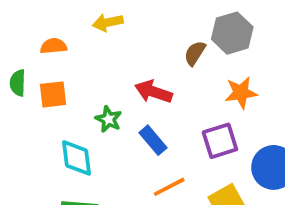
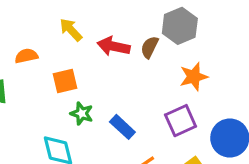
yellow arrow: (108, 22) -> (71, 30), turned 65
red arrow: (153, 92) -> (113, 46), moved
orange square: (53, 94) -> (65, 81), moved

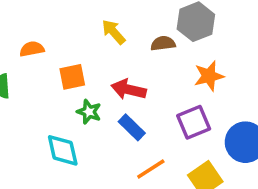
yellow arrow: (71, 30) -> (114, 32), moved
red arrow: (113, 46) -> (129, 89), moved
brown semicircle: (150, 47) -> (163, 43), turned 55

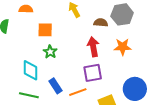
red arrow: (129, 89) -> (93, 47), moved, turned 54
purple square: (194, 122) -> (93, 73), moved
blue rectangle: (132, 127) -> (55, 86), moved

